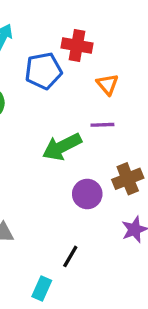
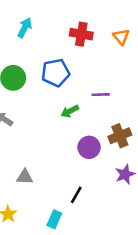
blue pentagon: (43, 71) -> (56, 73), moved
orange triangle: (107, 84) -> (121, 37), moved
green arrow: (62, 147) -> (70, 111), size x0.6

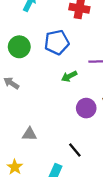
black line: (76, 195) -> (75, 150), turned -70

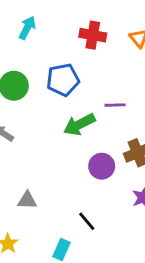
green arrow: (69, 76) -> (79, 124), size x1.5

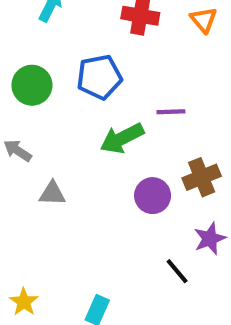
gray triangle: (27, 200) -> (52, 194), moved
black line: (87, 221) -> (177, 271), moved

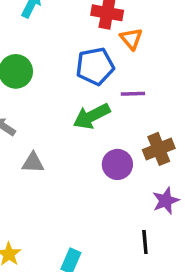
orange triangle: (204, 20) -> (131, 39), moved
blue pentagon: (99, 77) -> (95, 66), moved
black line: (177, 271) -> (145, 242), moved, turned 35

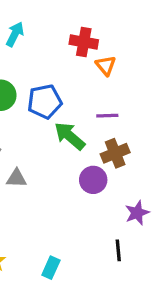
blue pentagon: (95, 66) -> (45, 102), moved
green arrow: (92, 116) -> (70, 136), turned 68
brown cross: (159, 149) -> (115, 153), moved

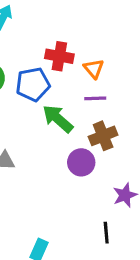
red cross: (84, 42) -> (59, 56), moved
orange triangle: (106, 65) -> (94, 69), moved

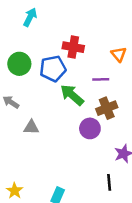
orange triangle: (94, 69) -> (119, 54), moved

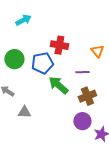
cyan arrow: (30, 17) -> (23, 20), turned 35
purple circle: (90, 128) -> (82, 121), moved

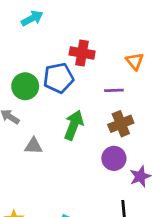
green circle: (14, 59) -> (25, 86), moved
green arrow: (58, 85) -> (74, 125), moved, turned 70

